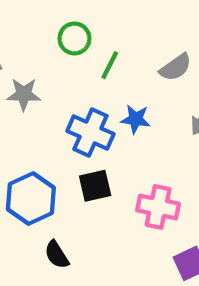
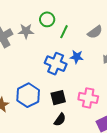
gray star: (24, 94) -> (26, 31), moved
black square: (95, 186) -> (58, 98), moved
black semicircle: (57, 255) -> (60, 120), moved, turned -112

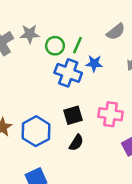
green circle: (47, 19) -> (55, 46), moved
green line: (64, 32) -> (77, 45), moved
blue hexagon: (28, 95) -> (36, 131), moved

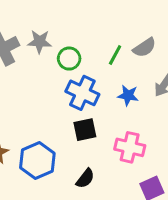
green line: (77, 45) -> (115, 55), moved
blue star: (94, 63) -> (128, 95), moved
black square: (73, 115) -> (85, 130), moved

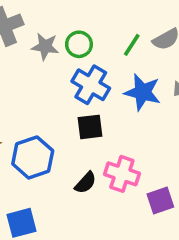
gray star: (40, 42) -> (45, 46), moved
blue star: (128, 95) -> (143, 92), size x1.5
pink cross: (130, 147) -> (122, 174), moved

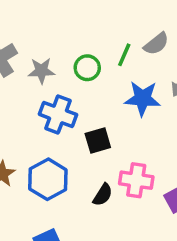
green circle: (79, 44) -> (87, 68), moved
blue cross: (91, 85) -> (58, 114), moved

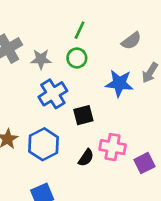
green line: (124, 55) -> (80, 30), moved
blue cross: (58, 114) -> (53, 94), turned 36

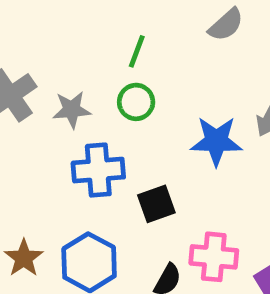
gray semicircle: (131, 41) -> (226, 25), moved
blue cross: (53, 94) -> (98, 170), turned 32

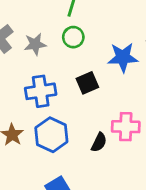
blue cross: (98, 170) -> (41, 91), moved
black square: (156, 204) -> (87, 83), moved

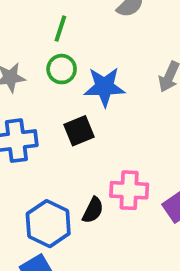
blue star: (123, 57) -> (104, 87), moved
blue hexagon: (51, 135) -> (48, 224), moved

